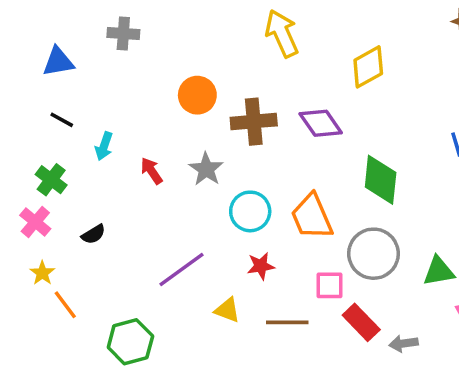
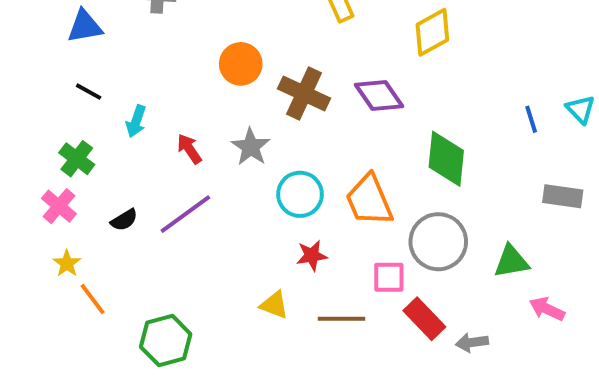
brown cross: (254, 122) -> (304, 94), turned 30
purple line: (181, 270) -> (185, 214), moved

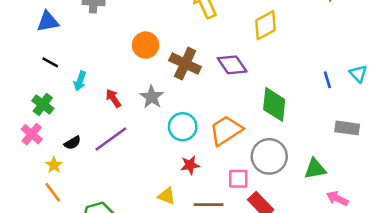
orange trapezoid: (369, 200) -> (226, 130), turned 80
yellow star: (67, 263) -> (54, 165), moved

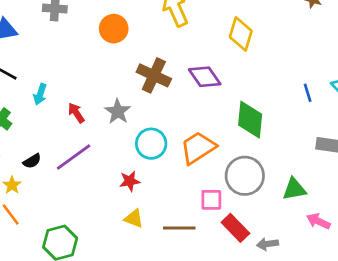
yellow diamond: (266, 25) -> (241, 34), turned -44
orange circle: (146, 45) -> (114, 29), moved
red star: (190, 165) -> (130, 181), moved

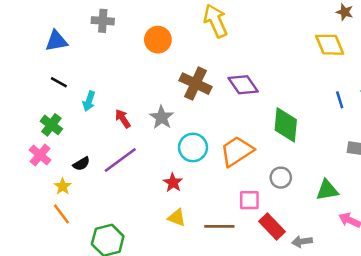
yellow diamond: (241, 34) -> (330, 45), moved, turned -40
gray circle: (245, 176) -> (281, 178), size x0.6
red star: (130, 181) -> (173, 183), turned -30

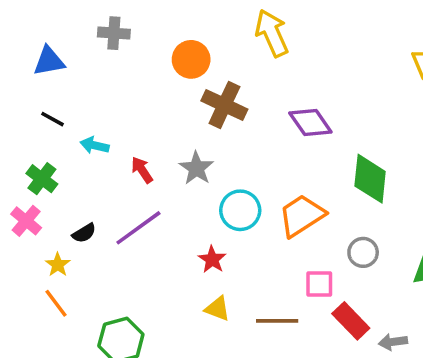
brown cross: (195, 84) -> (224, 105), moved
cyan arrow: (89, 101) -> (95, 145), turned 84

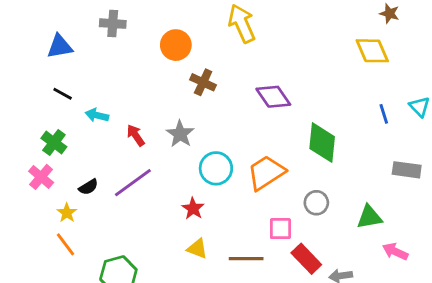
brown cross: (224, 105) -> (203, 82), size x0.7

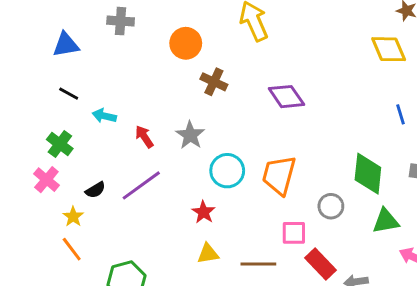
green diamond: (322, 143) -> (368, 174), moved
orange trapezoid: (266, 173) -> (279, 175), turned -42
yellow triangle: (197, 249) -> (208, 254), turned -30

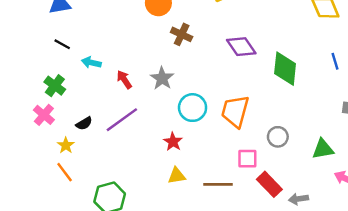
green diamond: (368, 174) -> (285, 69), moved

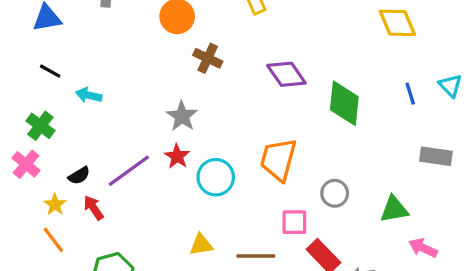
red arrow: (124, 80) -> (94, 208), moved
cyan circle: (193, 108) -> (216, 177), moved
red star: (173, 142) -> (177, 156), moved

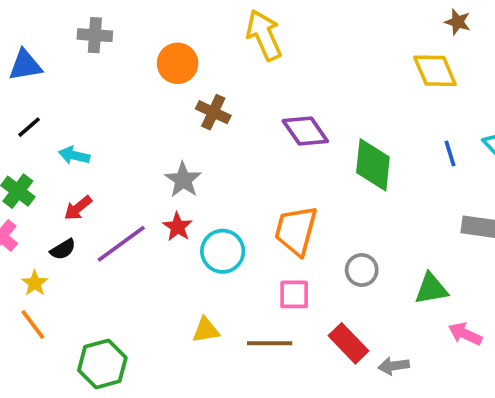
black line: (50, 71) -> (29, 127), turned -70
red arrow: (94, 208) -> (78, 208), moved, turned -95
pink square: (294, 222) -> (294, 294), moved

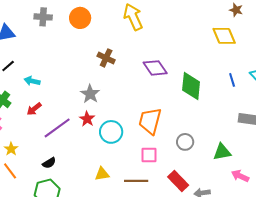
orange circle: (178, 63) -> (80, 18), moved
black semicircle: (63, 249) -> (49, 163), moved

